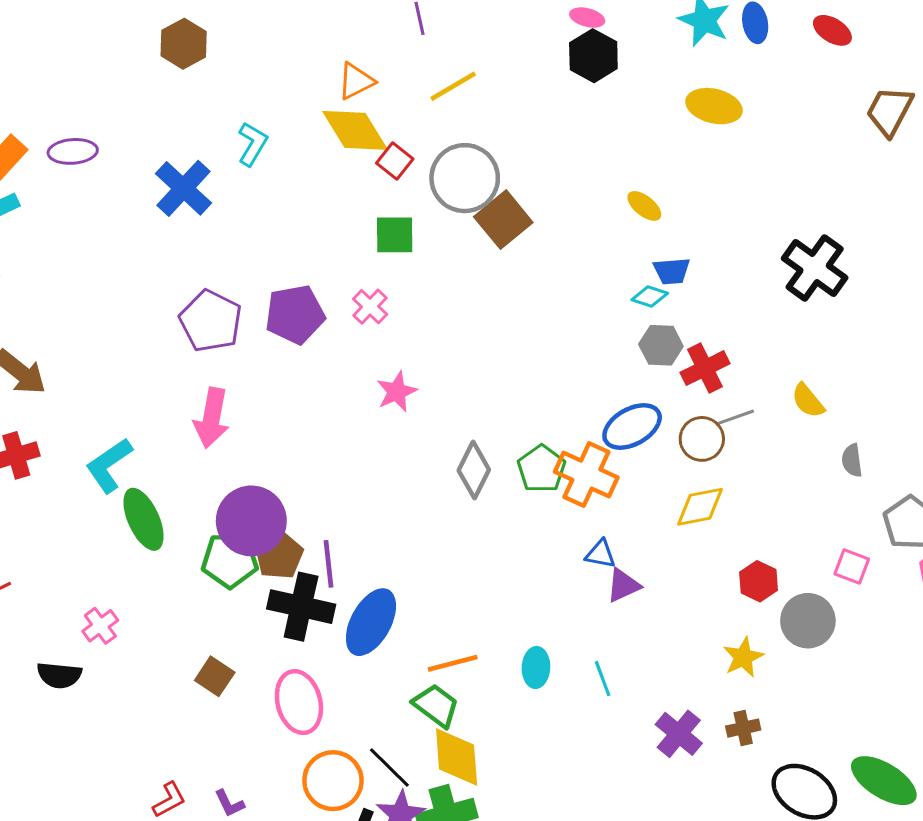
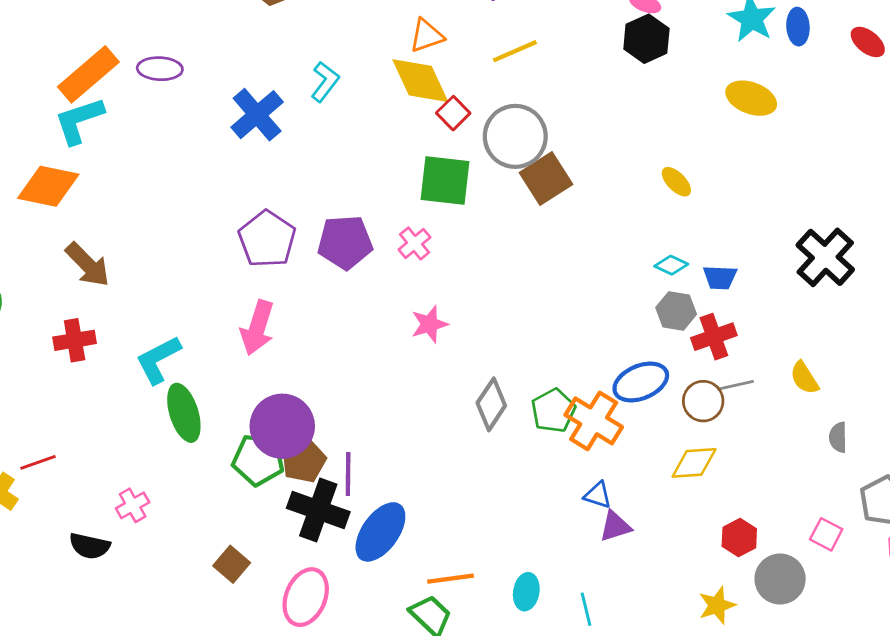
green square: (395, 235) -> (445, 181), size x1.4
blue trapezoid: (672, 271) -> (720, 277), moved
pink ellipse: (299, 702) -> (306, 597), turned 30

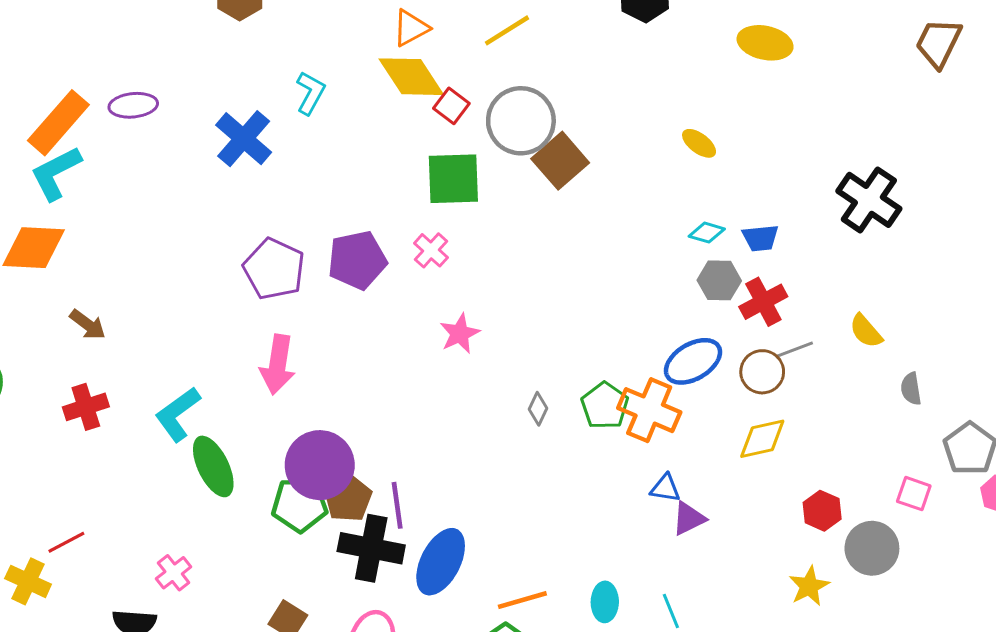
brown arrow: (88, 265) -> (88, 325), size x0.7
gray diamond: (491, 404) -> (538, 409), size x0.6

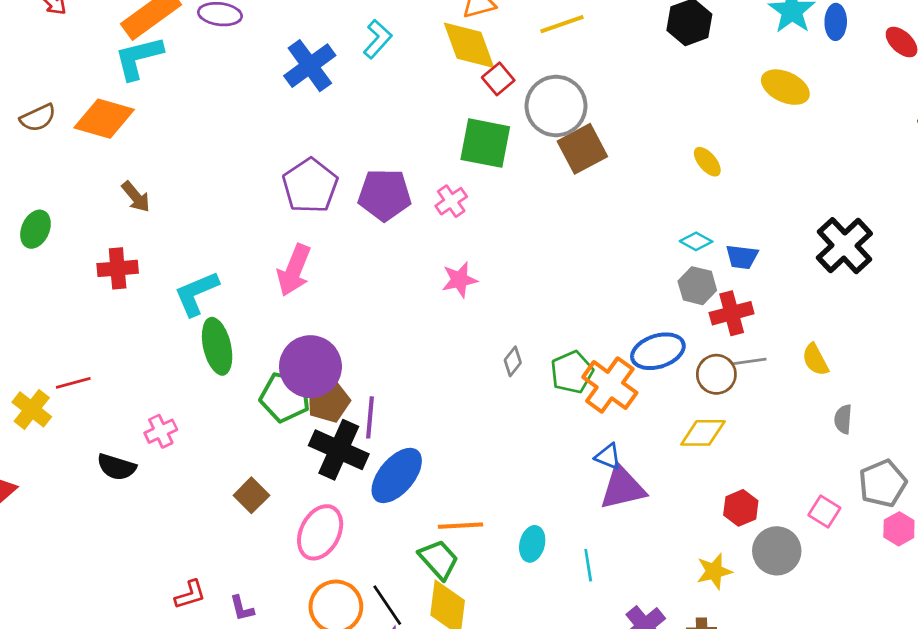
purple triangle: (689, 518) -> (623, 488), size x1.5

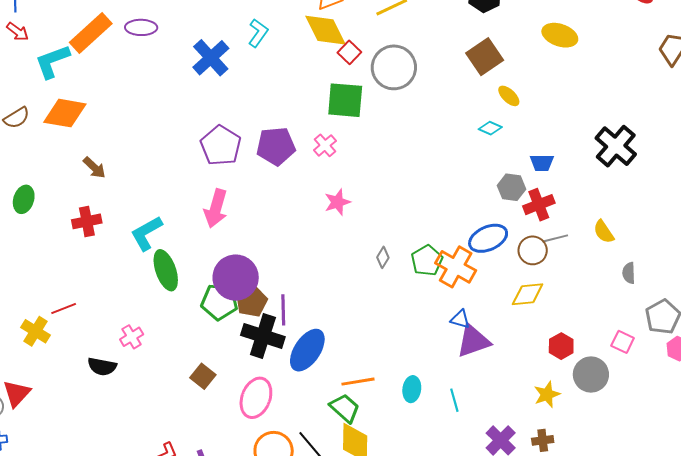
cyan L-shape: (139, 58) -> (52, 61), moved
brown square: (582, 149) -> (485, 57), moved
cyan diamond: (696, 241) -> (490, 128), moved

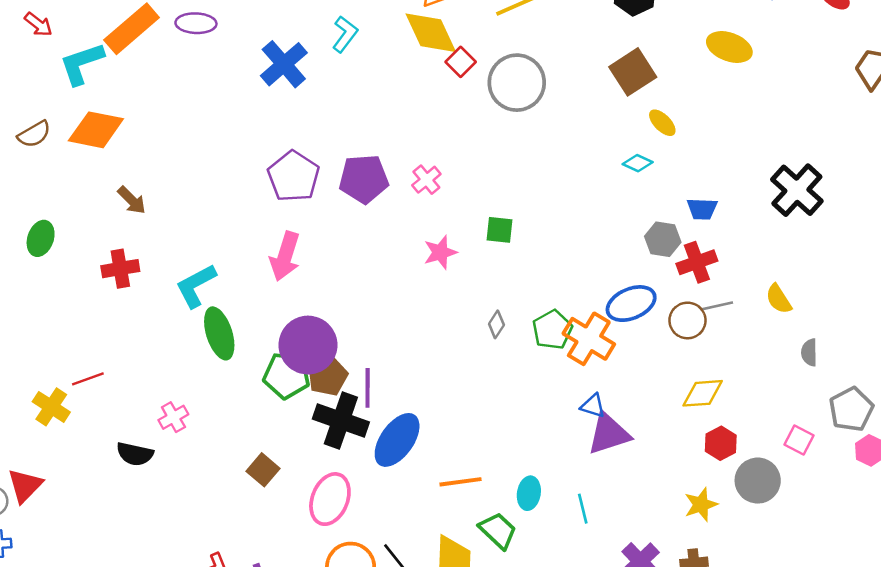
green square: (345, 100) -> (500, 230), moved, size x0.6
yellow diamond: (528, 294) -> (703, 393), moved
green trapezoid: (345, 408) -> (498, 531), moved

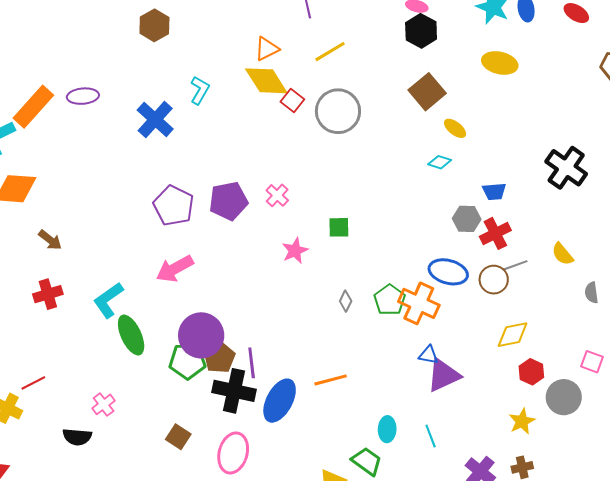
pink arrow: (285, 256) -> (175, 269), turned 51
blue ellipse: (631, 304) -> (448, 272), turned 45
orange line: (461, 482) -> (331, 380), moved

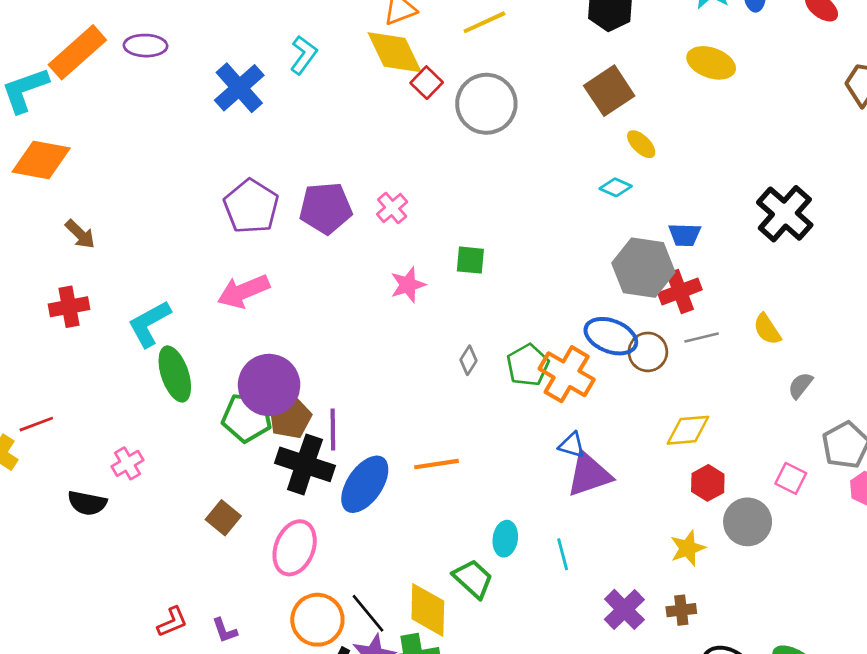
gray hexagon: (467, 219) -> (643, 268), size x1.6
brown circle: (494, 280) -> (648, 352), moved
gray semicircle: (591, 293) -> (800, 385), turned 40

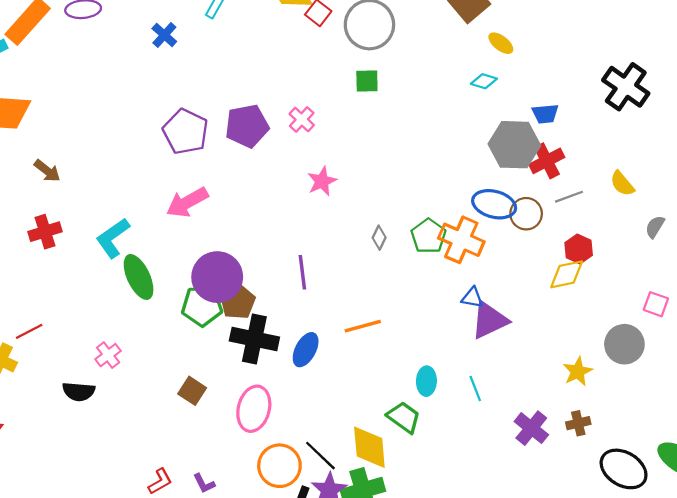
blue cross: (239, 88) -> (164, 35), size x0.6
green square: (470, 260) -> (367, 81), moved
purple line: (333, 429) -> (302, 272), moved
red hexagon: (708, 483) -> (579, 249), moved
blue ellipse: (365, 484) -> (306, 350), size x0.7

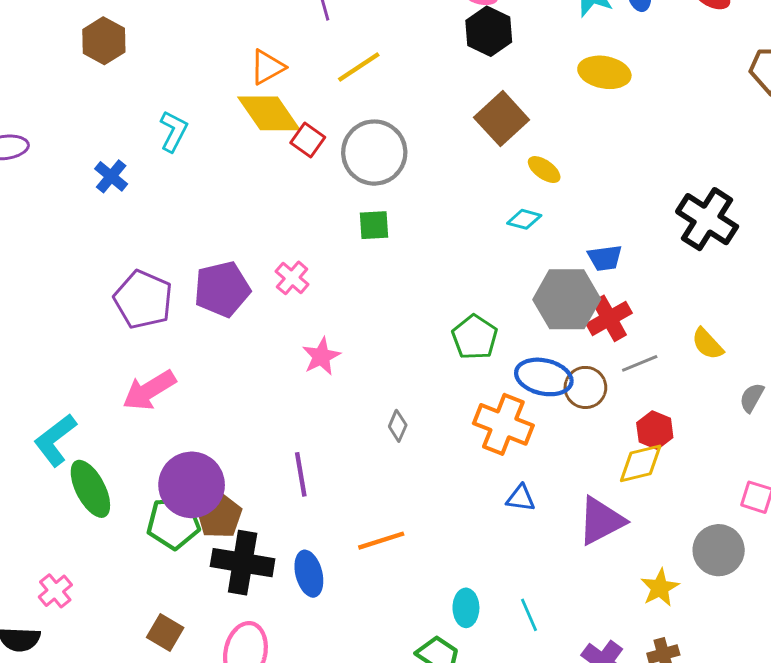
green pentagon: (428, 236) -> (475, 337), moved
purple triangle: (489, 320) -> (601, 521), moved
blue ellipse: (306, 350) -> (309, 574), turned -40

